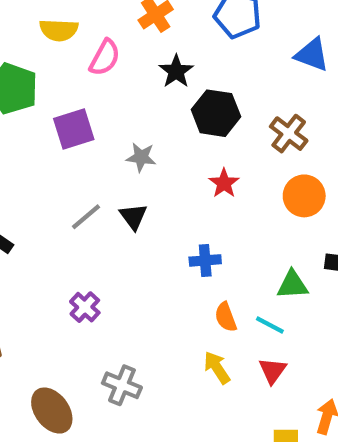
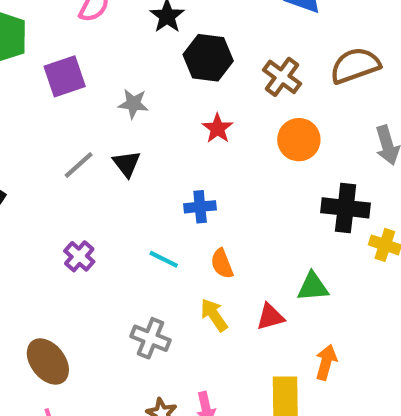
green triangle: (292, 285) -> (313, 287), moved
cyan line: (270, 325) -> (164, 259), moved
red triangle: (273, 371) -> (270, 317), turned 40
gray cross: (122, 385) -> (150, 338), moved

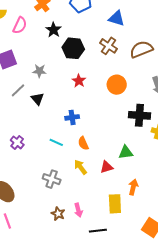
brown cross: (282, 77) -> (108, 46), moved
gray line: (79, 165) -> (18, 90), moved

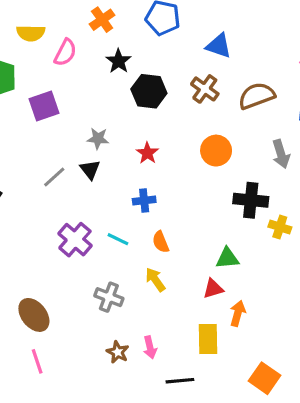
gray star: (39, 71) -> (98, 139), moved
red star: (79, 81) -> (147, 153), moved
gray line: (18, 90) -> (54, 177), moved
purple cross: (17, 142) -> (75, 240), moved, size x1.5
red triangle: (107, 167) -> (213, 289), moved

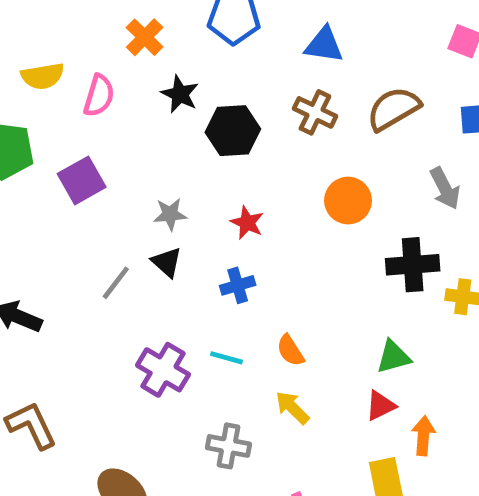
blue cross: (144, 200) -> (238, 285), moved

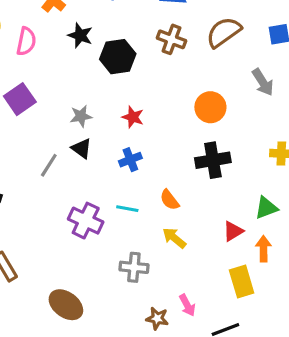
orange circle: (348, 201) -> (210, 107), moved
black cross: (413, 265) -> (213, 160), moved
green triangle: (393, 357) -> (266, 208), moved

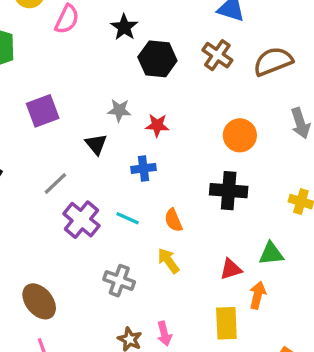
purple square: (20, 99) -> (43, 111), moved
gray star: (81, 116) -> (119, 110), moved
red star: (133, 117) -> (157, 125), turned -30
gray line: (49, 165) -> (55, 183), moved

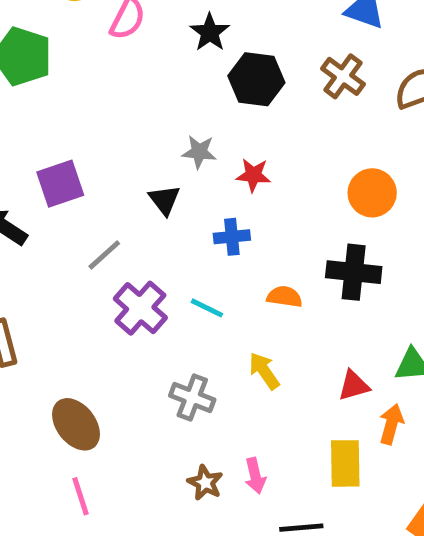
purple square: (43, 111) -> (60, 184), moved
orange semicircle: (173, 220) -> (284, 297), moved, turned 120

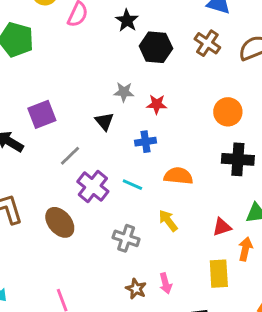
black cross: (354, 272) -> (238, 159), moved
orange semicircle: (284, 297) -> (178, 176), size x1.4
brown ellipse: (76, 424) -> (60, 222), moved

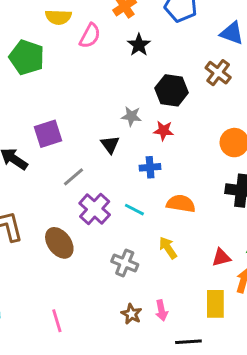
black hexagon: (156, 47) -> (172, 90), moved

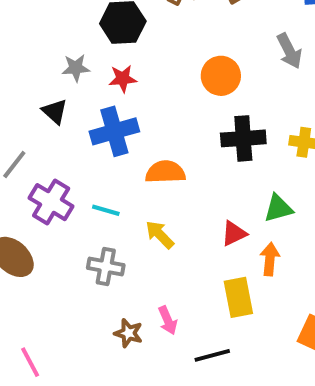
blue cross: (150, 167) -> (114, 131), size x1.6
cyan line: (134, 210) -> (106, 210), moved

